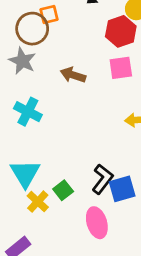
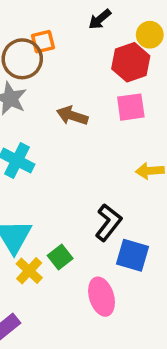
black L-shape: (102, 179) -> (108, 223), moved
blue square: (122, 189) -> (133, 255), turned 32

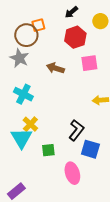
red hexagon: (131, 62) -> (75, 37), moved
green square: (60, 257) -> (48, 150), turned 32
yellow cross: (29, 271) -> (30, 124), moved

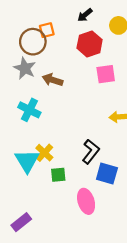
brown arrow: (55, 68) -> (53, 80), moved
yellow cross: (30, 124) -> (44, 153), moved

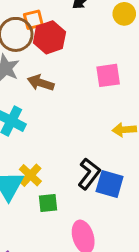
red hexagon: (90, 44) -> (49, 37), moved
blue square: (107, 174) -> (110, 184), moved

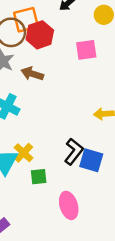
orange square: (33, 20) -> (26, 20), size x1.5
pink square: (108, 75) -> (86, 50), moved

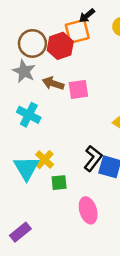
orange square: (26, 20) -> (77, 31), moved
pink square: (86, 50) -> (78, 89), moved

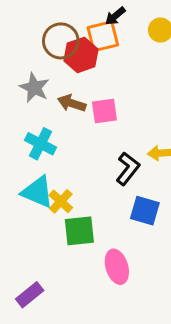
brown circle: (32, 43) -> (61, 41), moved
black L-shape: (93, 158) -> (128, 169), moved
cyan triangle: (26, 168) -> (37, 192), moved, turned -36
green square: (59, 183) -> (79, 231), size x1.5

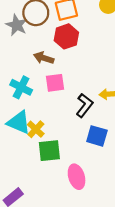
red hexagon: (81, 55) -> (66, 36), moved
gray star: (34, 88) -> (17, 25), moved
pink square: (104, 111) -> (55, 83), moved

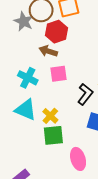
red hexagon: (66, 36) -> (56, 32), moved
yellow cross: (36, 129) -> (50, 116), moved

